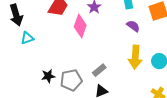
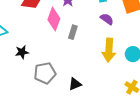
gray rectangle: (99, 70) -> (73, 32), moved, turned -32
black star: (48, 76) -> (22, 52), moved

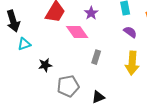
pink diamond: (54, 19) -> (77, 32), turned -55
gray rectangle: (73, 32) -> (96, 57), moved

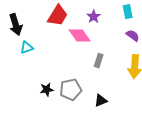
black star: (45, 65) -> (47, 90), moved

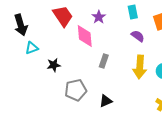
red trapezoid: (58, 16) -> (63, 16), turned -65
pink diamond: (80, 36) -> (85, 36), turned 30
black star: (47, 90) -> (54, 65), moved

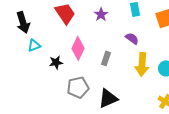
pink diamond: (85, 36) -> (78, 48), moved, turned 30
purple semicircle: (138, 36) -> (132, 38), moved
black triangle: (106, 101) -> (108, 98), size x1.5

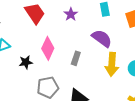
purple semicircle: (132, 38) -> (102, 38), size x1.5

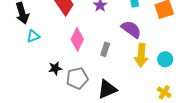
black star: (26, 62) -> (55, 68), moved

